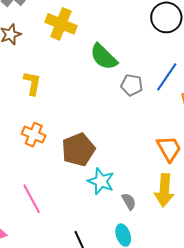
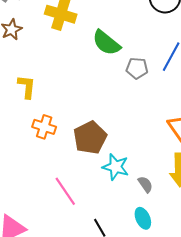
yellow L-shape: (32, 83) -> (27, 87), moved
pink line: (32, 199) -> (65, 191), moved

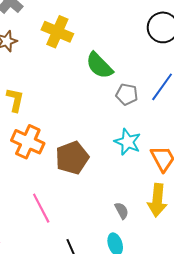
orange cross: (44, 127) -> (28, 142), size x1.4
cyan star: (116, 167) -> (128, 142), moved

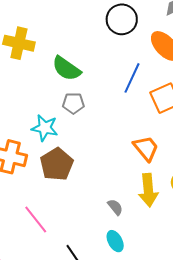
gray pentagon: (127, 94) -> (73, 103), moved
cyan star: (128, 142) -> (45, 128), moved

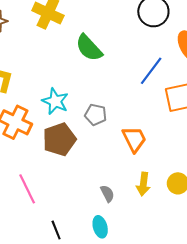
gray pentagon: (73, 103) -> (96, 115), moved
orange trapezoid: (146, 148) -> (134, 139), moved
yellow arrow: (148, 190) -> (143, 184), size x0.7

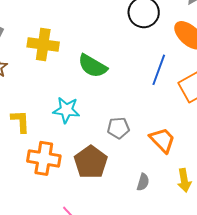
cyan star: (55, 101) -> (66, 110), moved
gray semicircle: (107, 194) -> (143, 182), moved, turned 60

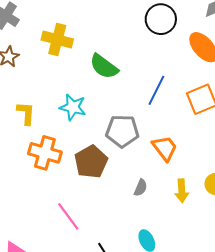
blue line: (159, 70) -> (156, 90), moved
gray pentagon: (118, 128) -> (122, 131), size x1.5

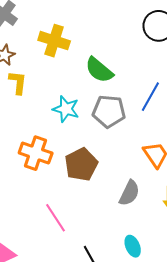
yellow L-shape: (26, 113) -> (18, 82), moved
gray pentagon: (122, 131) -> (109, 111), moved
gray semicircle: (141, 188) -> (129, 193), size x1.5

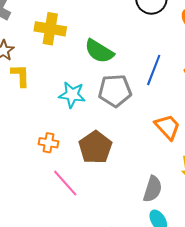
orange cross: (36, 153) -> (49, 143), size x0.6
gray semicircle: (129, 193) -> (153, 189), moved
pink line: (55, 218) -> (65, 183), moved

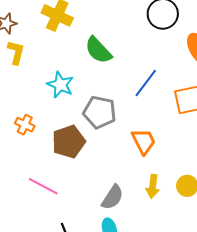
gray pentagon: (115, 91) -> (100, 112), moved
pink line: (65, 183) -> (43, 186), moved, turned -36

